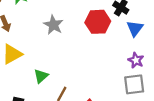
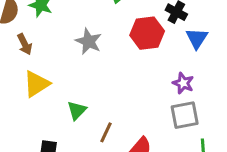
purple star: (136, 60) -> (183, 83), moved
gray square: (134, 84) -> (185, 115), moved

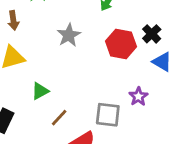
blue triangle: (197, 38) -> (162, 62), turned -50
gray square: (185, 115) -> (108, 115), moved

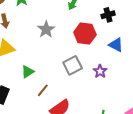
black cross: (152, 34) -> (108, 15), moved, turned 32
gray square: (108, 115) -> (73, 65), moved, turned -30

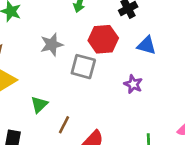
gray star: (46, 29) -> (52, 45), turned 30
gray square: (73, 65) -> (83, 67), moved, turned -36

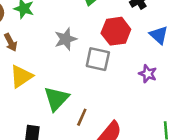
blue triangle: (147, 45) -> (159, 35), turned 30
green triangle: (39, 105) -> (56, 99), size x1.5

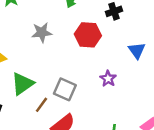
blue triangle: (159, 35) -> (137, 50), moved
gray square: (98, 59) -> (65, 89), moved

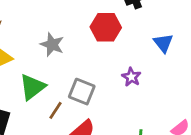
gray star: (42, 32) -> (52, 45), moved, turned 30

